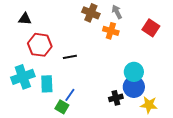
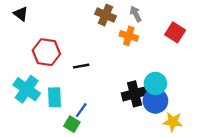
black triangle: (25, 19) -> (21, 14), moved, turned 32
cyan cross: (23, 77) -> (27, 89), turned -35
black cross: (116, 98) -> (135, 94), moved, size x1.5

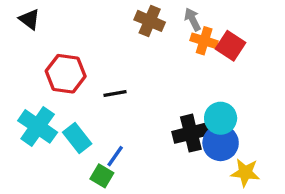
red square: (175, 32) -> (230, 46), moved
orange cross: (129, 36) -> (204, 41), moved
cyan rectangle: (55, 97) -> (77, 138), turned -36

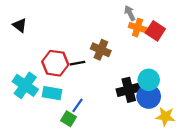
black triangle: (29, 19) -> (20, 25), moved
brown cross: (150, 21) -> (101, 50), moved
red hexagon: (66, 74) -> (55, 63), moved
cyan rectangle: (77, 138) -> (52, 93), turned -42

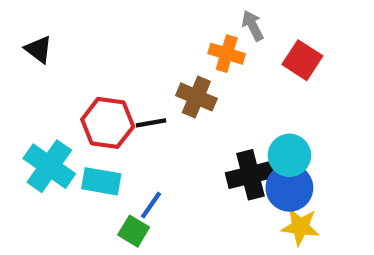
orange cross: (138, 28) -> (227, 54), moved
yellow star: (165, 117) -> (300, 227), moved

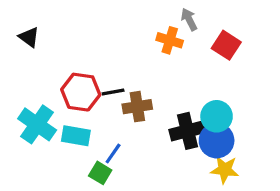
brown cross: (196, 97) -> (137, 107), moved, turned -32

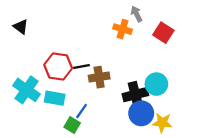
blue circle: (217, 141) -> (141, 113), moved

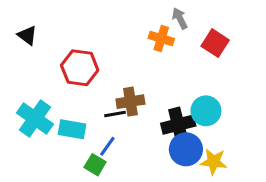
red hexagon: (58, 67) -> (80, 68), moved
black line: (82, 67) -> (115, 114), moved

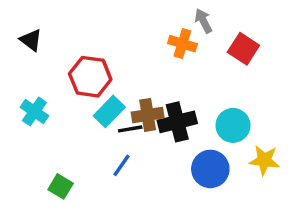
cyan cross: (35, 119) -> (34, 111), moved, size x0.7
black cross: (178, 125) -> (177, 122), moved
cyan rectangle: (72, 129) -> (109, 111), moved, turned -56
yellow star: (214, 162) -> (264, 160), moved
green square: (95, 165) -> (61, 186), moved

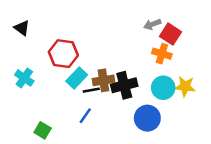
gray arrow: (203, 21) -> (152, 24), moved, turned -84
orange cross: (182, 44) -> (162, 54), moved
yellow star: (264, 160) -> (185, 86), moved

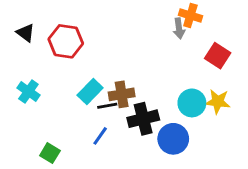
gray arrow: (152, 24) -> (179, 28), turned -77
red square: (170, 34) -> (218, 56), moved
red hexagon: (63, 54) -> (66, 41), moved
orange cross: (162, 54) -> (190, 16), moved
black cross: (124, 85) -> (143, 119), moved

